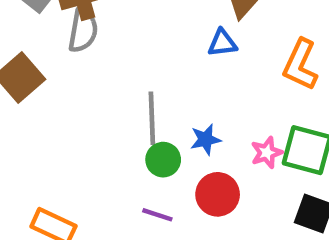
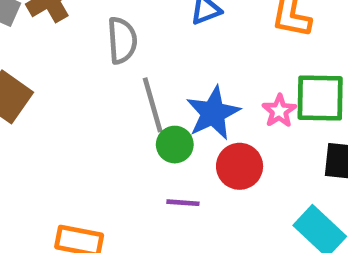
gray semicircle: (83, 31) -> (122, 40), moved
blue star: (205, 139) -> (213, 113), size x1.6

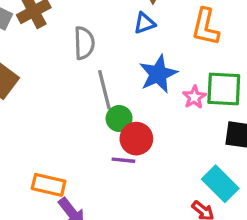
blue star: (213, 113) -> (158, 74), moved
red circle: (240, 166) -> (136, 139), moved

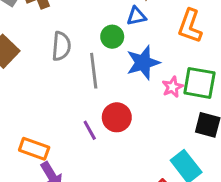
gray semicircle: (84, 43) -> (61, 46), moved
green circle: (119, 119) -> (112, 37), moved
purple line: (123, 160) -> (90, 130), moved, turned 48

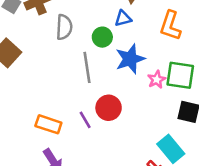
gray semicircle: (61, 46) -> (64, 27), moved
orange rectangle: (34, 149) -> (48, 124), moved

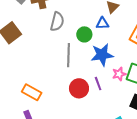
purple line: (85, 120) -> (98, 84), moved

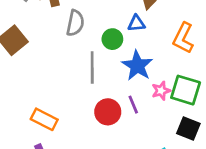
blue star: (102, 55) -> (137, 66), turned -30

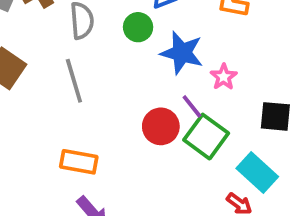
gray line: (92, 68) -> (74, 81), moved
green square: (186, 90) -> (206, 137), moved, turned 36

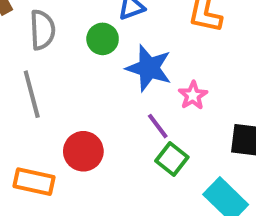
red circle: (161, 126) -> (83, 151), moved
green square: (206, 137) -> (172, 159), size x0.7

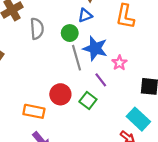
gray line: (32, 94) -> (76, 58), moved
green square: (172, 159) -> (88, 101), moved

